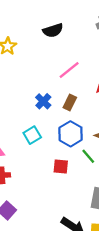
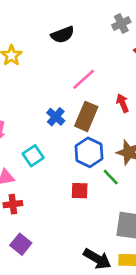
brown rectangle: (70, 103) -> (86, 116), size x1.5
cyan square: (32, 135) -> (33, 156), moved

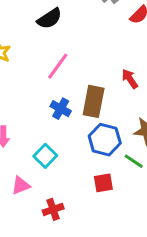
pink line: (84, 79) -> (58, 66), moved
red cross: (13, 204) -> (53, 209), moved

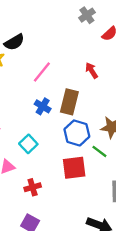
black semicircle: (49, 19) -> (14, 42), moved
red arrow: (130, 79) -> (92, 70), moved
red square: (103, 183) -> (74, 168), size x1.5

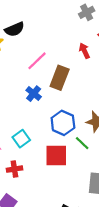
red arrow: (92, 70) -> (84, 51), moved
brown rectangle: (69, 102) -> (60, 78), moved
cyan square: (28, 144) -> (21, 139), moved

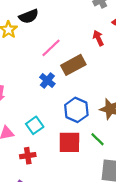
brown rectangle: (60, 78) -> (73, 65), turned 40
green line: (82, 143) -> (98, 139), moved

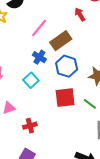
blue hexagon: (76, 110) -> (67, 66), moved
cyan square: (35, 125) -> (31, 80), moved
red square: (69, 142) -> (65, 98), moved

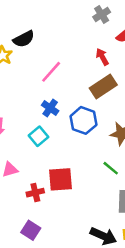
brown rectangle: (61, 41) -> (103, 87), moved
red square: (65, 98) -> (60, 179), moved

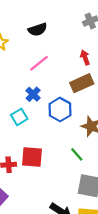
black semicircle: (24, 39) -> (38, 30), moved

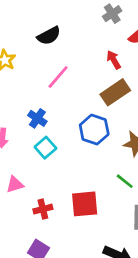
blue cross: (33, 94) -> (37, 118), moved
red square: (32, 157) -> (85, 204), moved

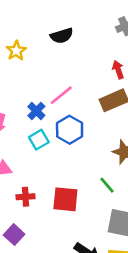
pink line: (58, 77) -> (61, 95), moved
blue hexagon: (94, 130) -> (70, 130), moved

